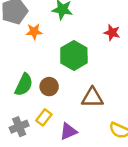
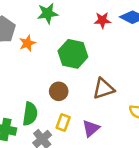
green semicircle: (24, 85) -> (30, 114), moved

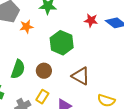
brown triangle: (104, 89) -> (81, 76), turned 36
green semicircle: (30, 114) -> (18, 69), moved

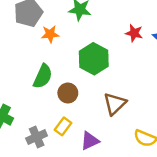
green semicircle: (18, 69) -> (43, 76), moved
brown triangle: (81, 76) -> (115, 104), turned 42

